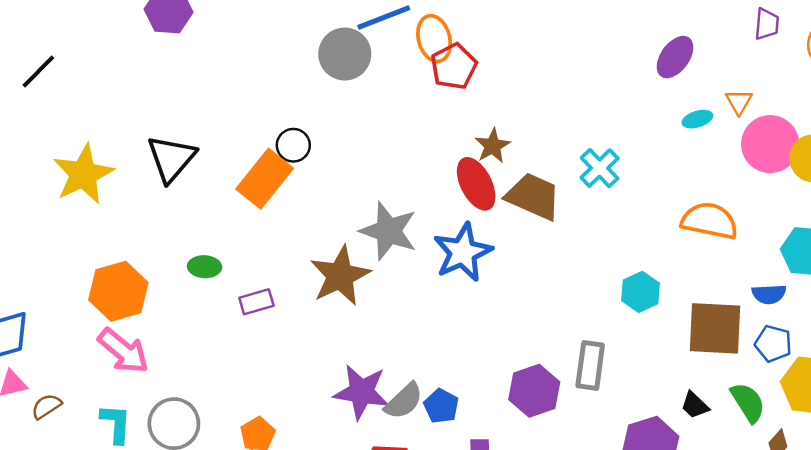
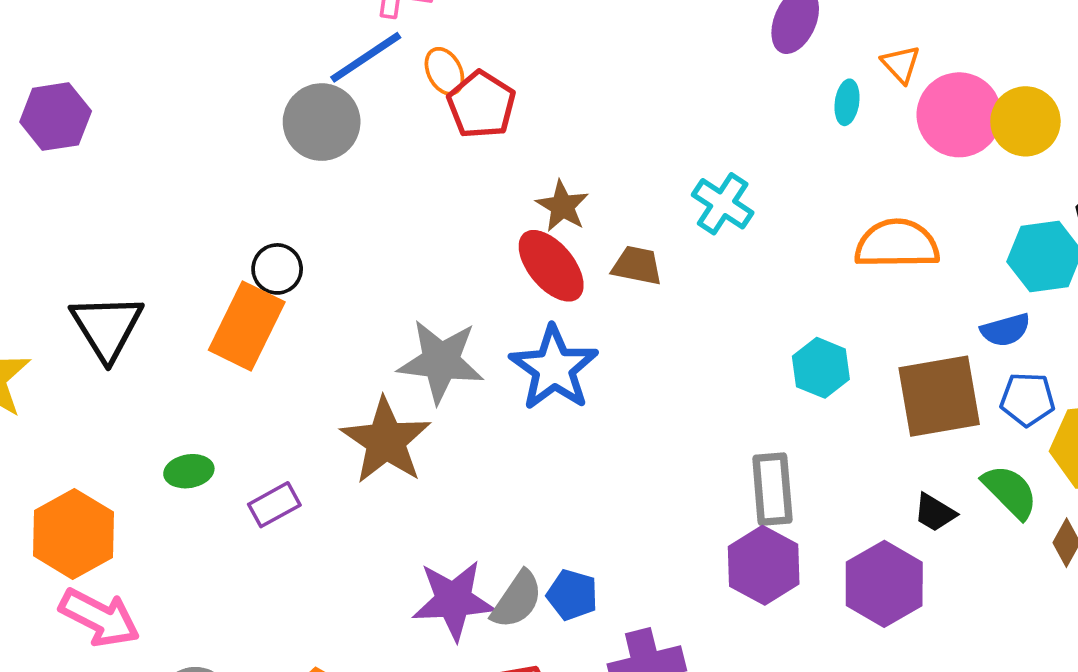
orange ellipse: (434, 39) -> (444, 71), size x0.7
cyan ellipse: (697, 119) -> (847, 102), turned -52
brown trapezoid: (533, 196) -> (637, 266), size x0.6
purple hexagon: (534, 391) -> (764, 565), moved

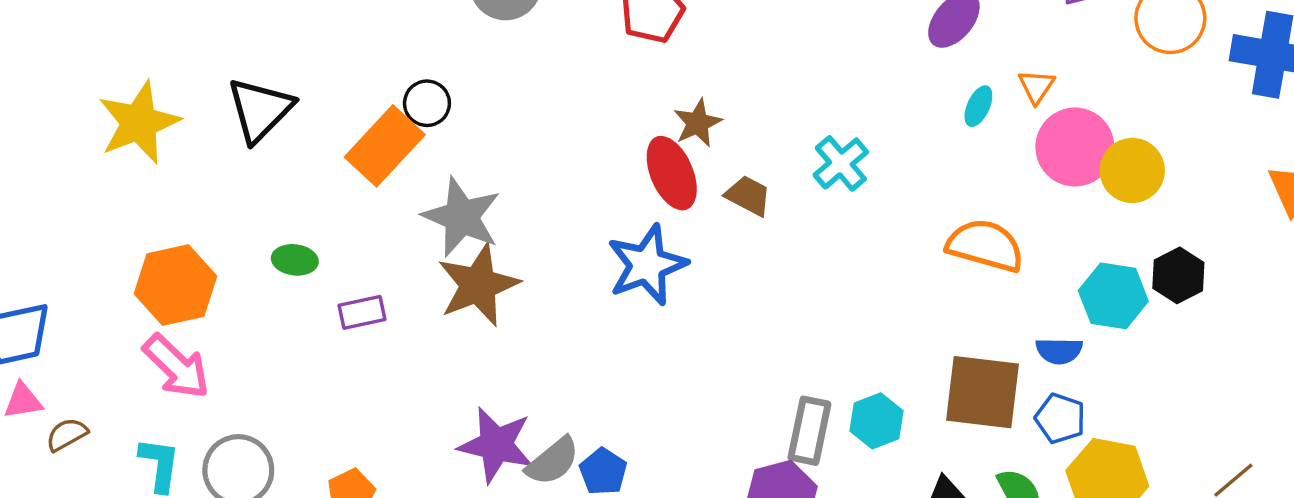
gray star: (441, 361) -> (462, 217), moved
cyan hexagon: (821, 368) -> (876, 421), moved

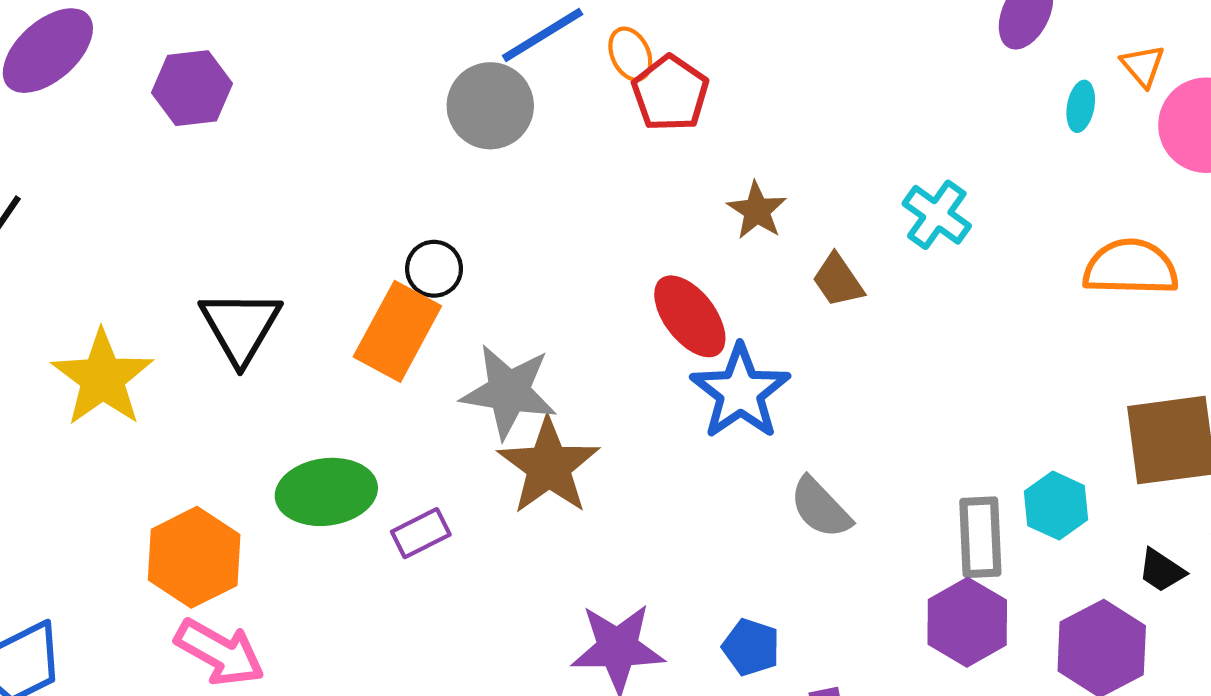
red ellipse: (672, 173) -> (690, 316), moved
brown trapezoid: (748, 196) -> (838, 280), turned -138
green ellipse: (295, 260) -> (326, 492), size x1.8
gray semicircle: (553, 461) -> (820, 508), moved, turned 100

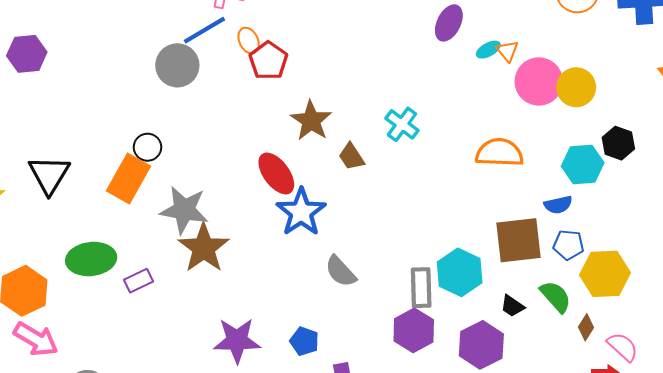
cyan ellipse: (1081, 106) -> (488, 50), moved, turned 50
brown star: (757, 211) -> (311, 121), size x1.4
cyan hexagon: (1056, 506) -> (460, 272), size x1.4

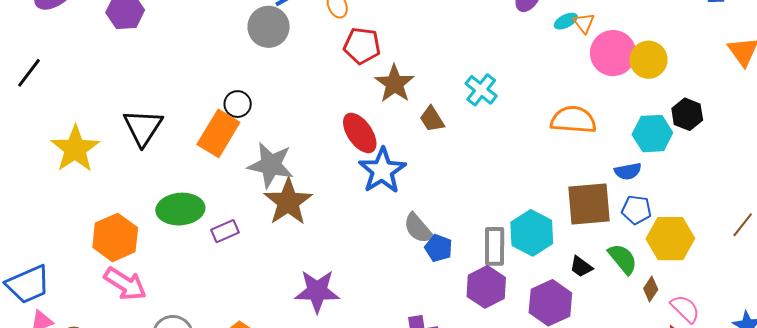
red pentagon: (268, 61) -> (362, 46), moved, turned -30
blue pentagon: (304, 341) -> (439, 248), moved

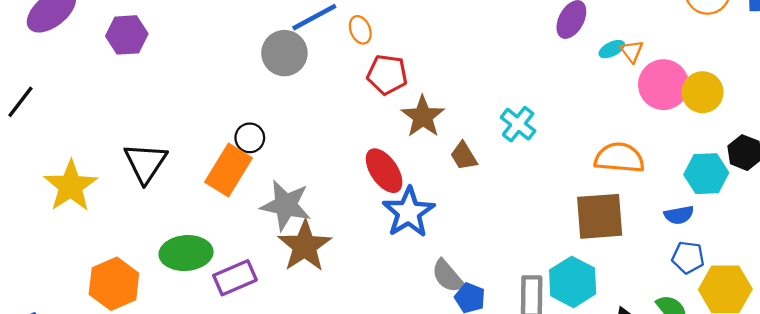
brown square: (589, 204) -> (600, 216), moved
purple rectangle: (225, 231) -> (235, 278), size x1.4

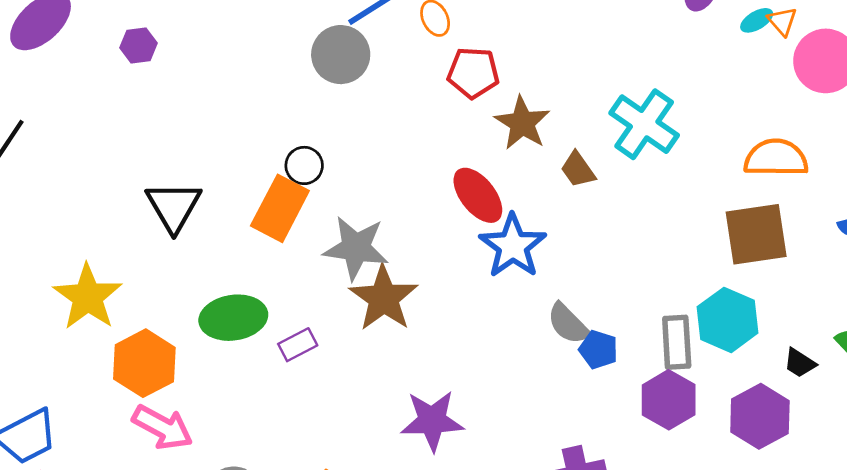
purple hexagon: (127, 35) -> (139, 45), size x0.7
cyan cross: (518, 124) -> (644, 124), size x1.5
yellow star: (71, 186) -> (88, 297), moved
purple rectangle: (235, 278) -> (298, 345), size x0.7

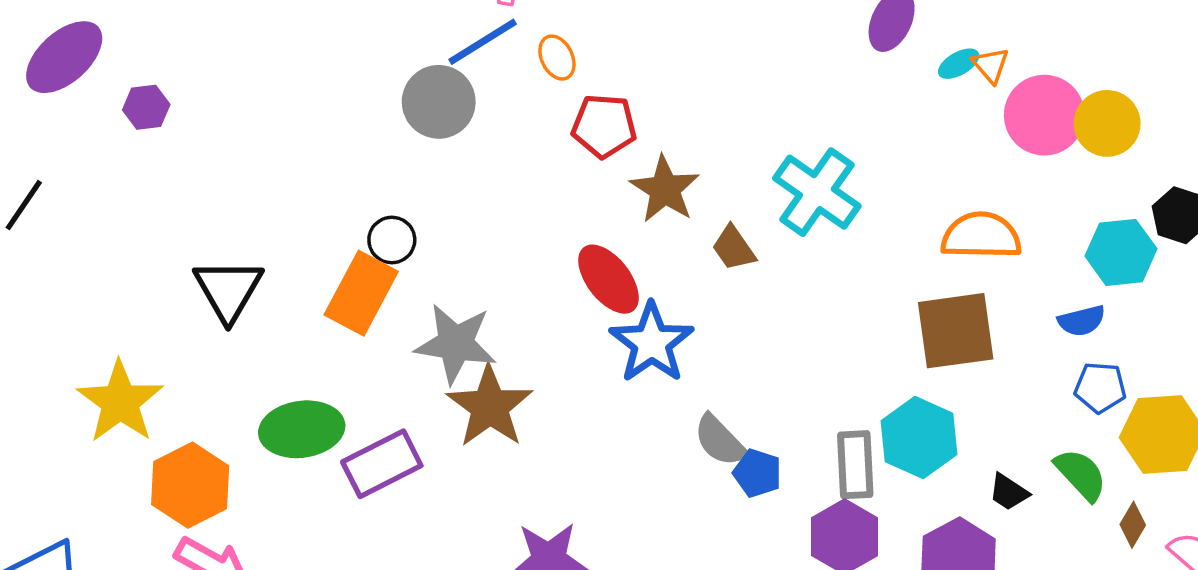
purple hexagon: (139, 45) -> (146, 107), moved
purple rectangle: (298, 345) -> (382, 464), size x1.6

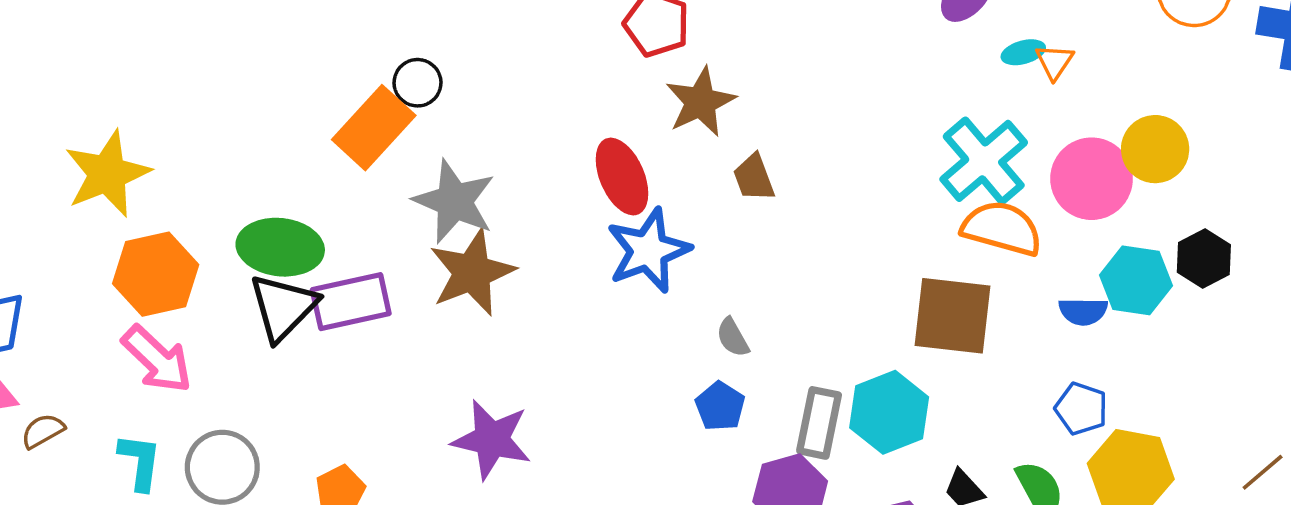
pink circle: (1044, 115) -> (1092, 179), moved
cyan cross: (817, 192) -> (984, 161), moved
black triangle: (228, 290) -> (283, 307), moved
blue semicircle: (1082, 321) -> (1083, 311), moved
gray semicircle: (720, 440) -> (733, 337), moved, size x0.7

